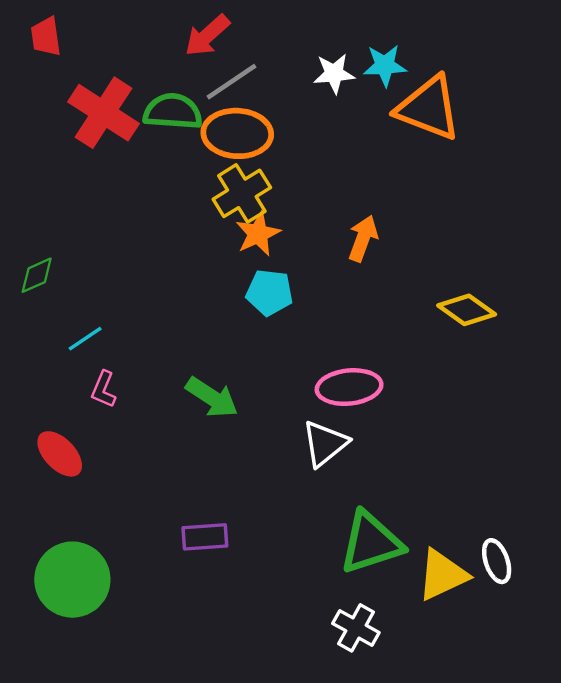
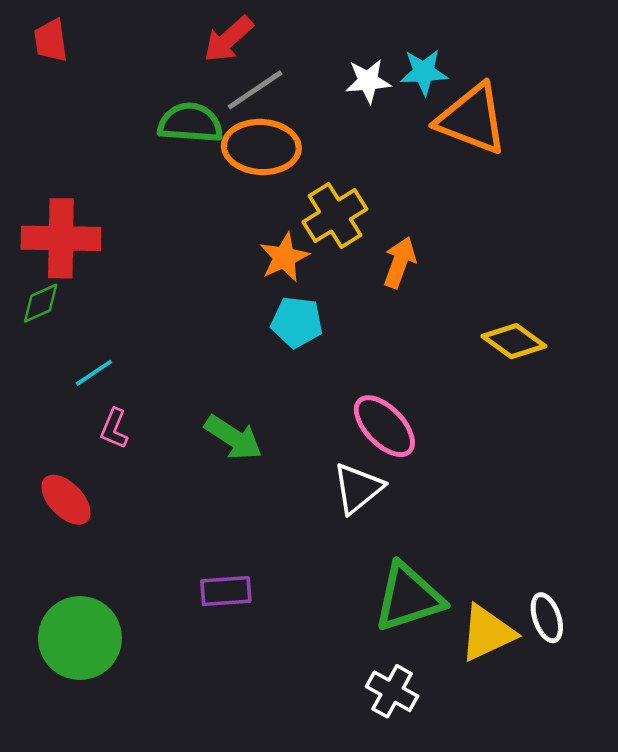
red cross: (104, 113) -> (61, 238), moved, turned -32
yellow cross: (242, 193) -> (335, 215), moved
pink ellipse: (349, 387) -> (384, 426), turned 52

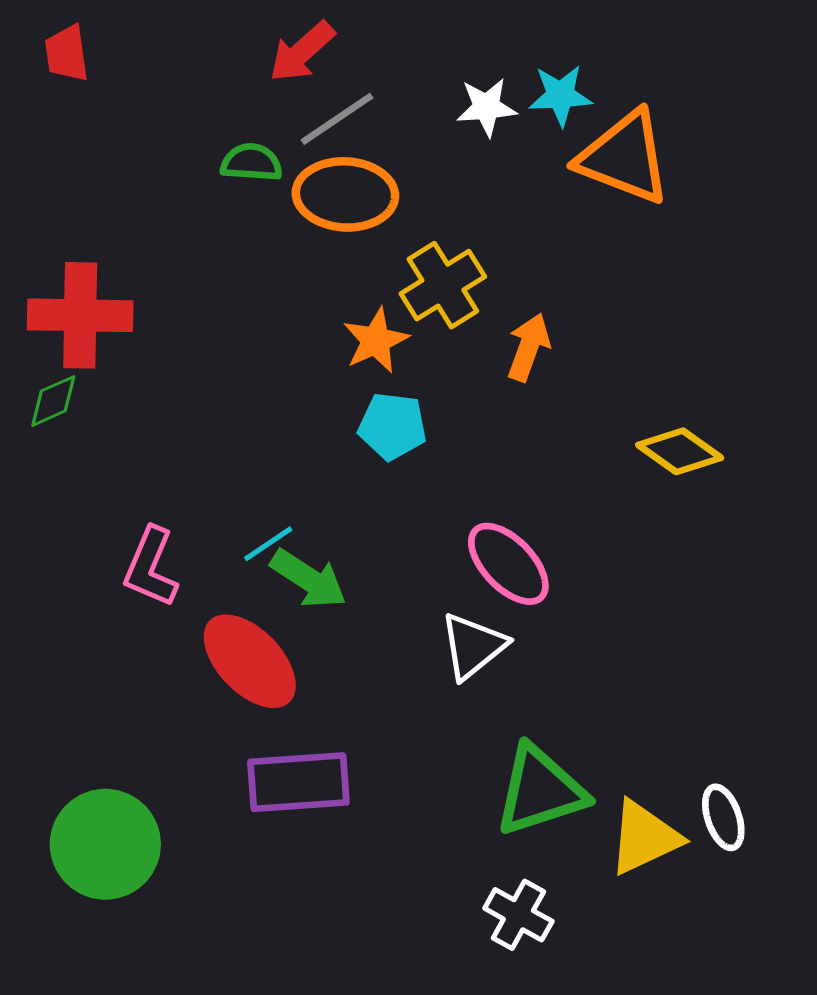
green semicircle: (190, 123) -> (251, 162), size x0.7
cyan line: (94, 373) -> (268, 544), moved
pink L-shape: (114, 429) -> (151, 567), size x1.5
red ellipse: (66, 500) -> (250, 661), moved, size x1.4
purple rectangle: (226, 591) -> (298, 782), size x1.5

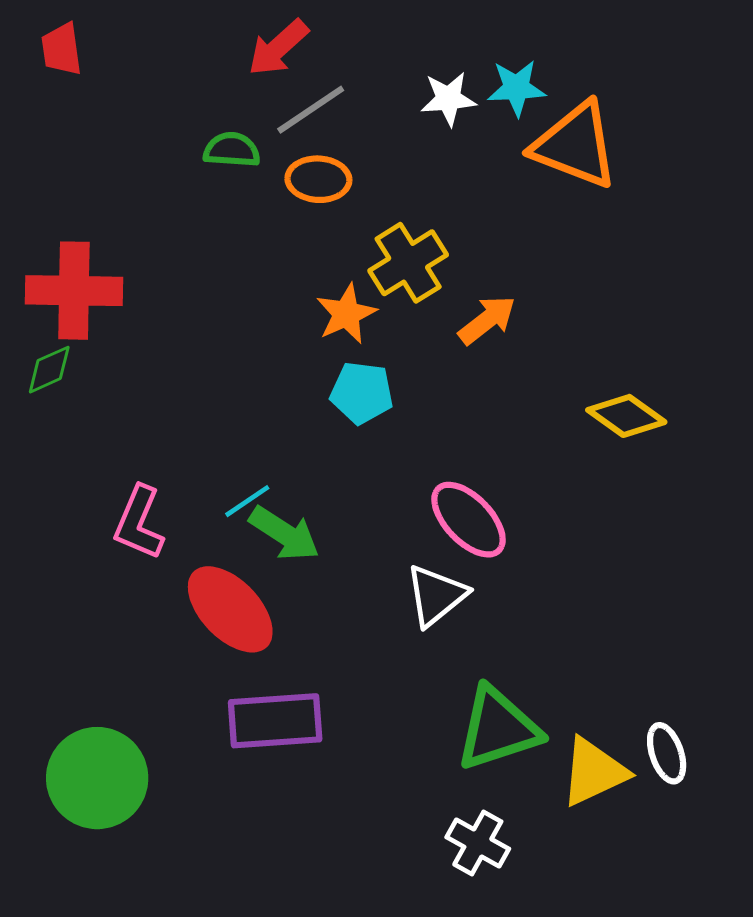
orange ellipse: (345, 194) -> (318, 179), size x0.7
orange arrow: (528, 347) -> (487, 320), turned 32

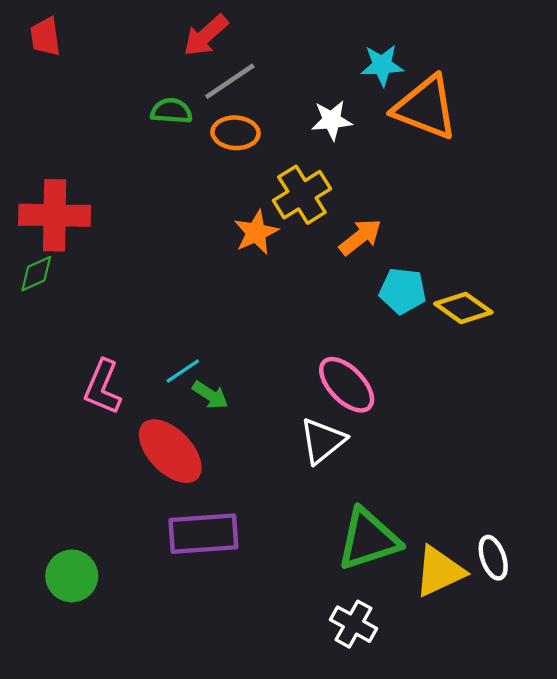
white star: (448, 99) -> (332, 120), moved
cyan pentagon: (362, 393) -> (403, 291), moved
green arrow: (284, 534) -> (210, 395), size x0.7
green circle: (97, 778) -> (72, 576), size x0.7

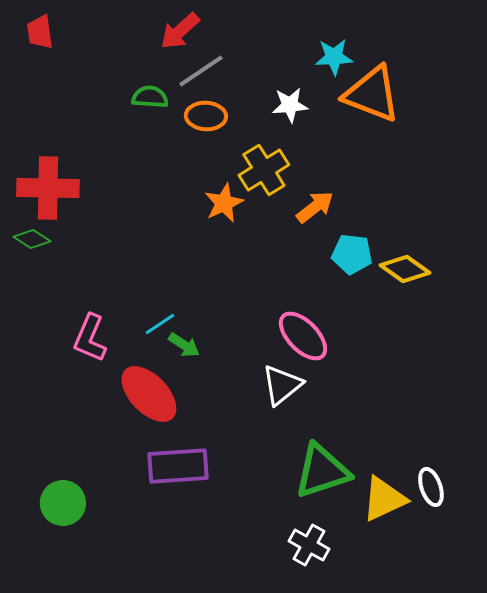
green diamond: (36, 274) -> (32, 239), turned 57

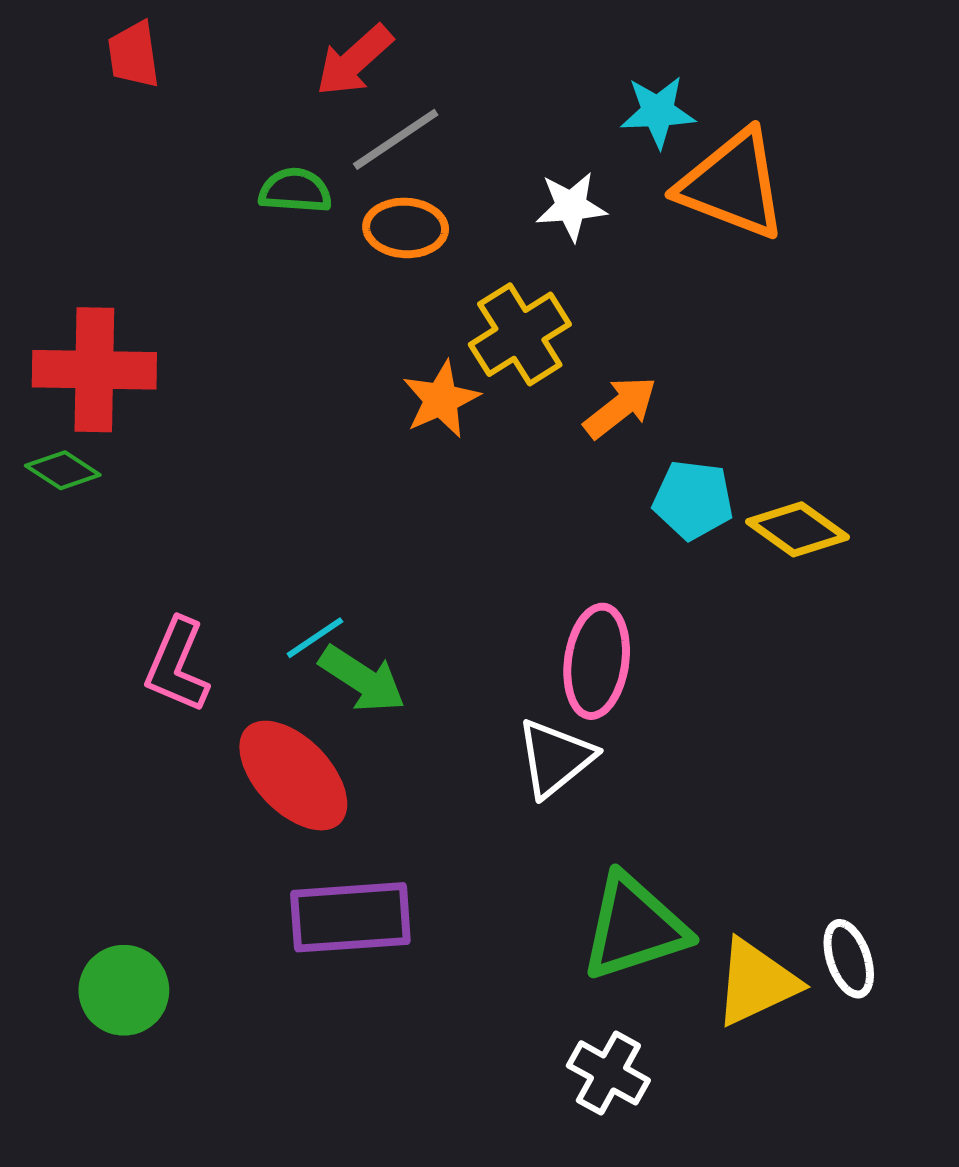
red trapezoid: (40, 32) -> (134, 55), moved
pink ellipse: (303, 336) -> (597, 661), turned 52
green arrow: (184, 345) -> (362, 679), size x1.4

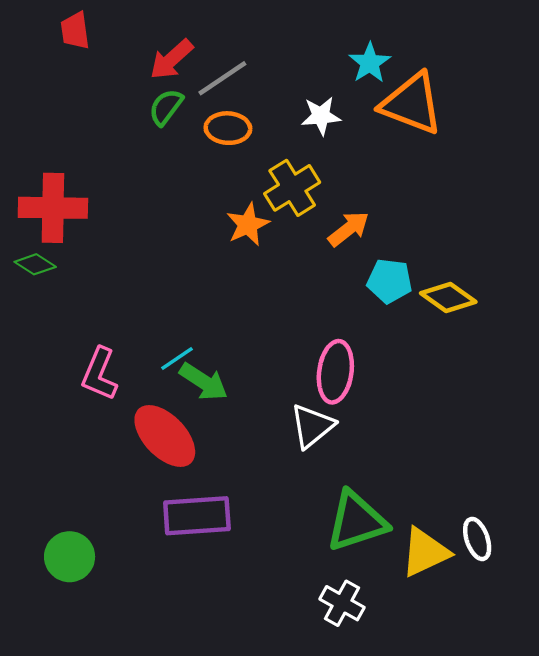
red arrow: (354, 61) -> (171, 59), moved
cyan star: (658, 112) -> (370, 63), turned -30
green semicircle: (295, 191) -> (166, 107), turned -57

